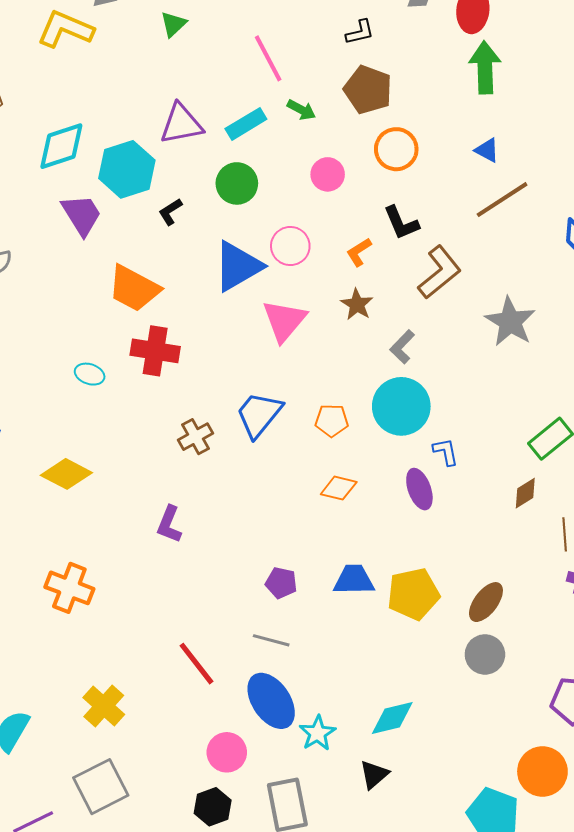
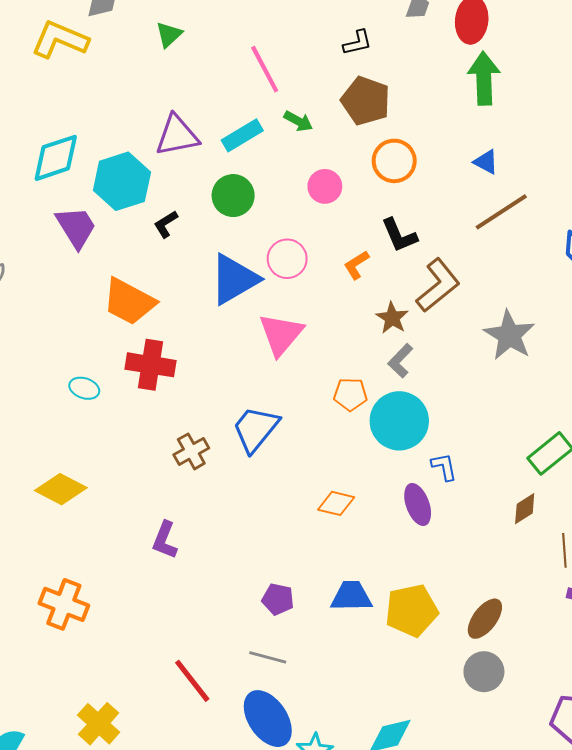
brown star: (357, 304) -> (392, 318), moved
orange pentagon: (332, 420) -> (350, 394), moved

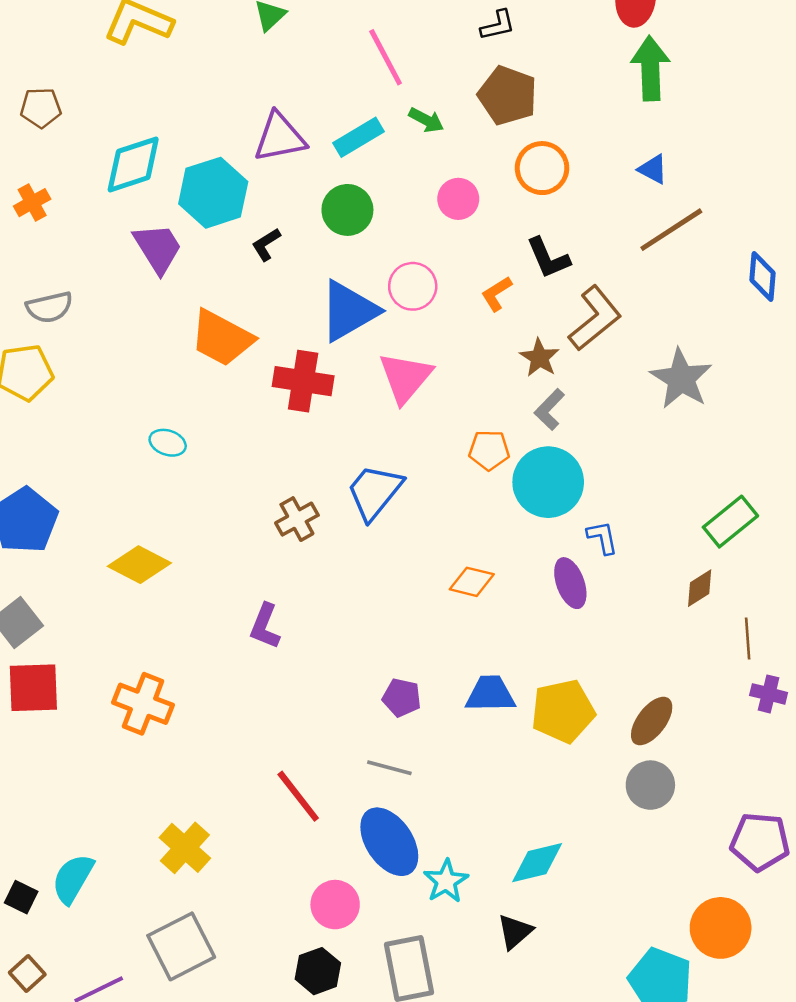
red cross: (151, 365) -> (303, 381), moved

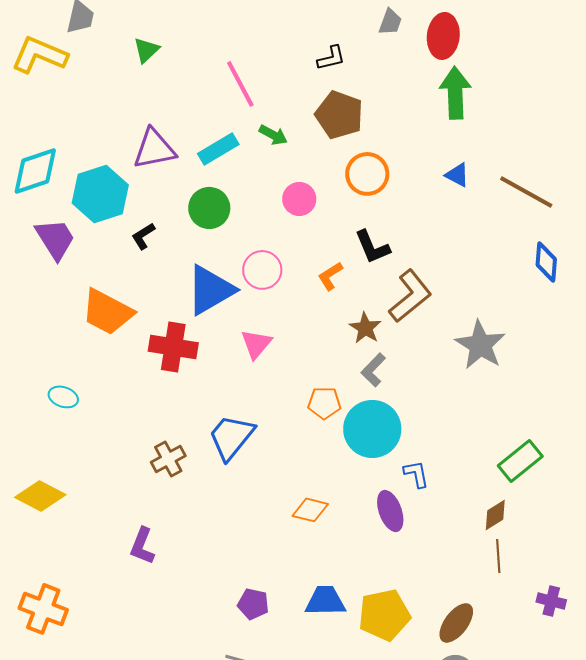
brown line: (671, 230) -> (526, 192), moved, turned 62
pink triangle: (405, 377) -> (256, 344), size x0.7
brown line: (748, 639) -> (498, 556), moved

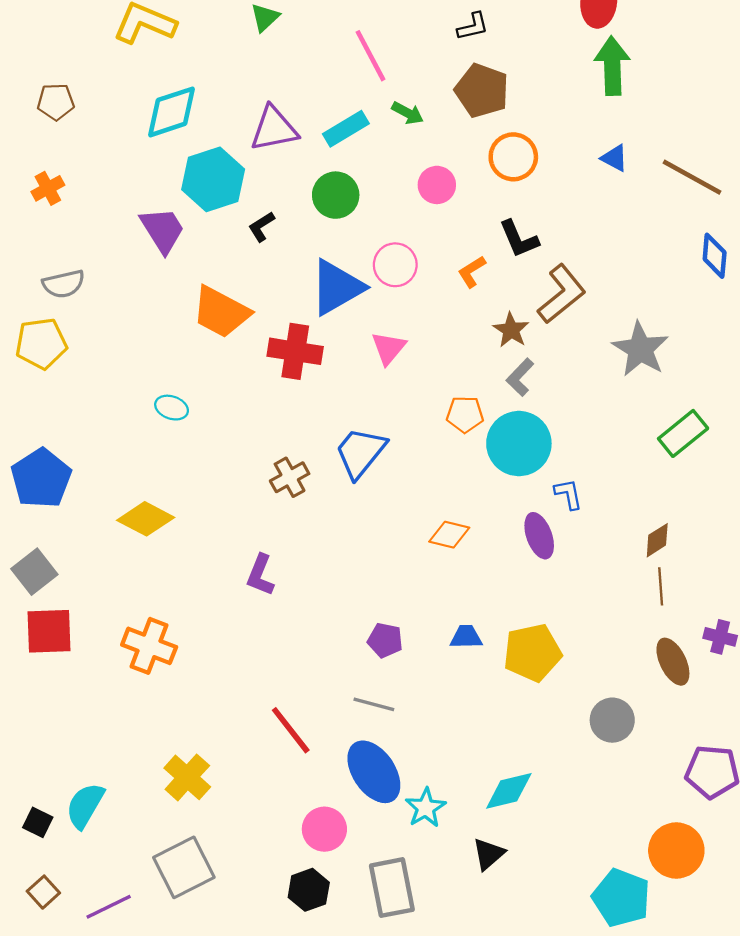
cyan diamond: (35, 171) -> (172, 112), moved
green rectangle: (520, 461) -> (683, 433), moved
blue trapezoid: (325, 601) -> (466, 637), size x0.7
brown ellipse: (456, 623) -> (673, 662), moved, turned -63

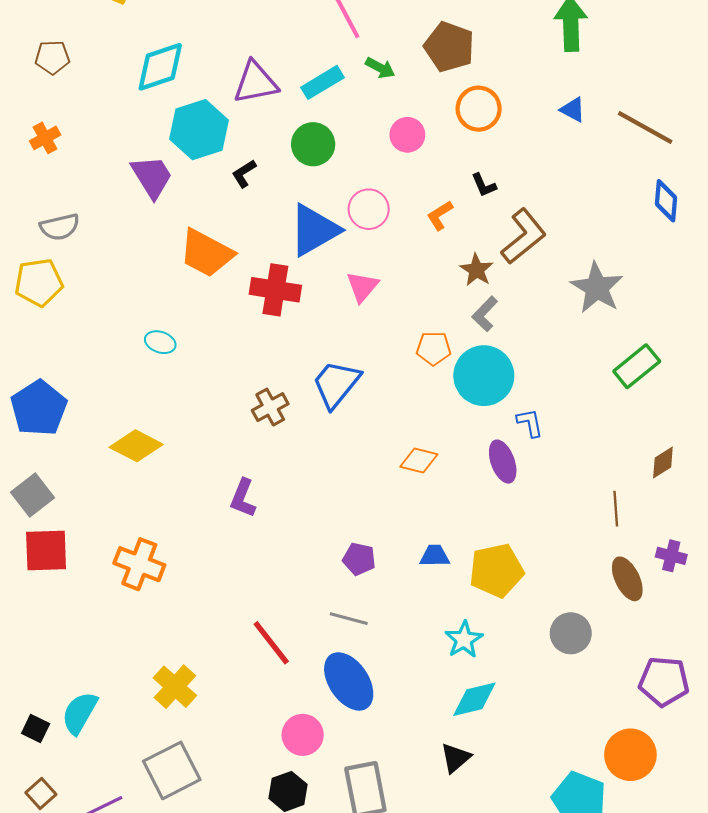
black L-shape: (519, 239) -> (484, 185), size x0.7
brown diamond: (657, 540) -> (663, 463), moved
cyan star: (426, 808) -> (464, 640), moved

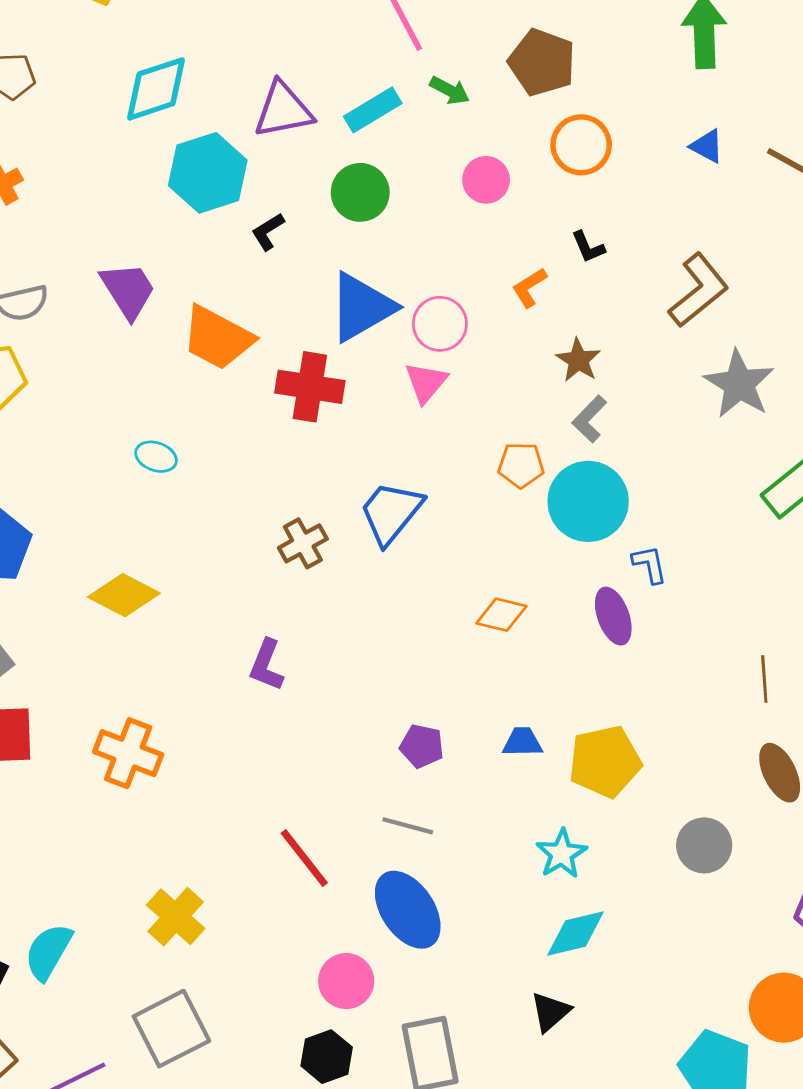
purple trapezoid: (152, 177) -> (128, 290), moved
pink circle: (369, 209) -> (440, 324), moved
brown L-shape: (524, 236) -> (699, 290), moved

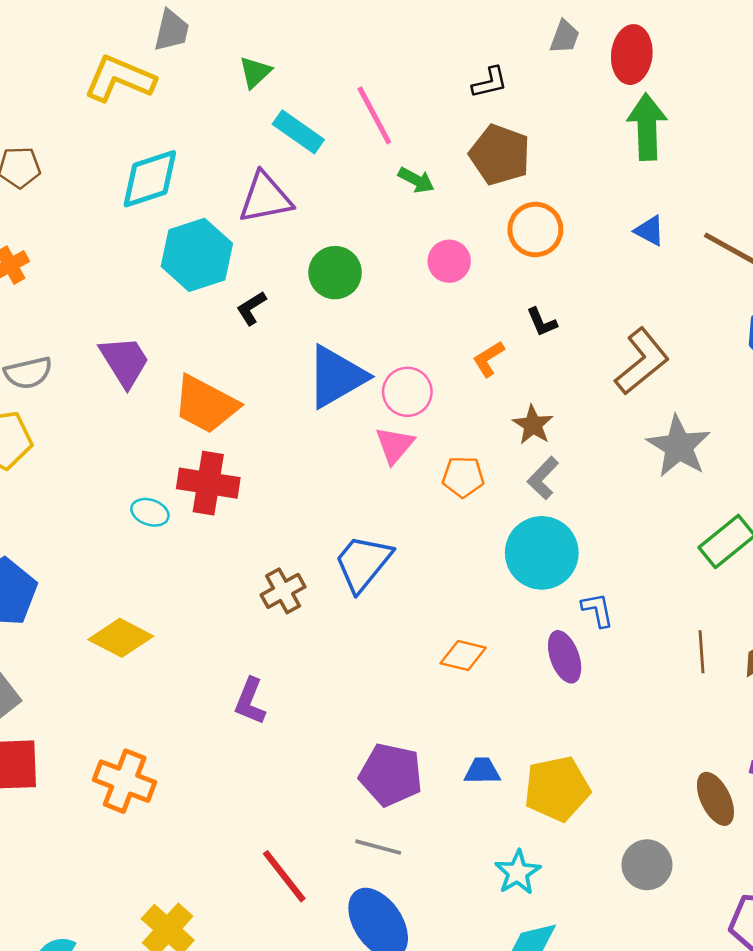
cyan rectangle: (373, 110) -> (298, 132), moved, turned 66
red cross: (310, 387) -> (208, 483), moved
orange pentagon: (521, 465) -> (463, 477), moved
brown line: (764, 679) -> (702, 652), moved
purple pentagon: (422, 746) -> (391, 775), size x1.6

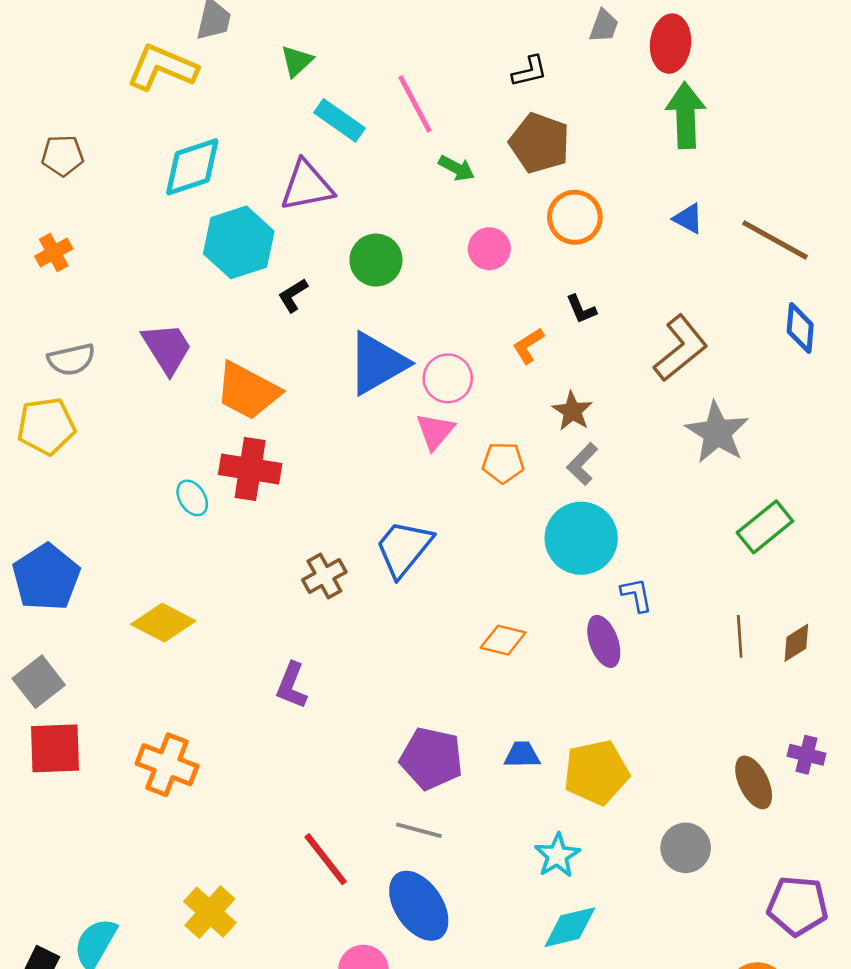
cyan ellipse: (150, 512) -> (192, 498), turned 39

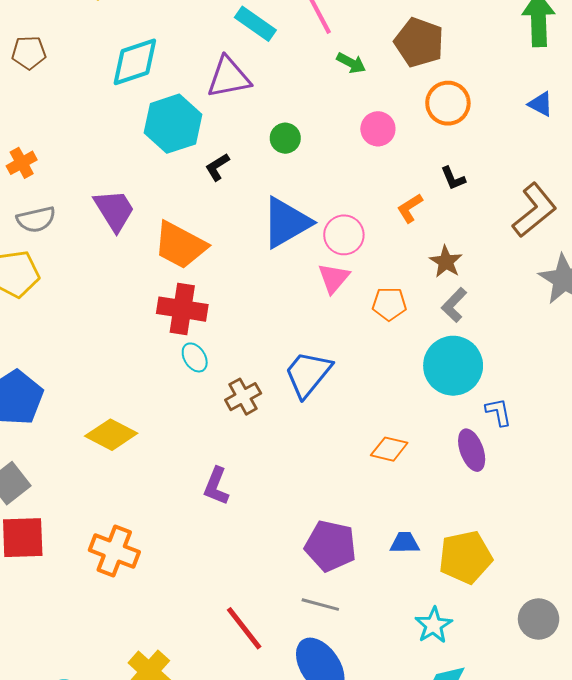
orange cross: (54, 252) -> (22, 163), moved
green circle: (376, 260) -> (285, 138), size x0.7
cyan ellipse: (192, 498) -> (195, 357), moved

